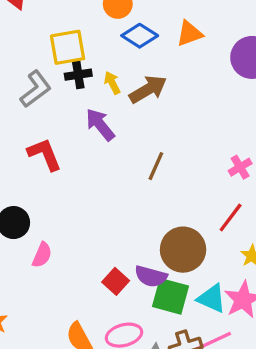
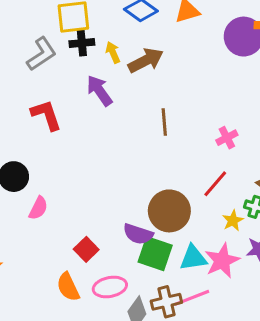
brown line: (156, 166) -> (164, 122), moved, turned -32
red square: (116, 281) -> (86, 249), moved
cyan triangle: (212, 298) -> (193, 258), turned -36

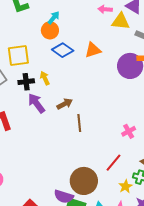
black cross: (82, 43) -> (26, 82), moved
brown arrow: (146, 60) -> (65, 104), moved, size x0.7
pink cross: (227, 138) -> (129, 131), moved

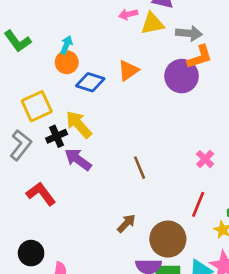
yellow arrow: (45, 78) -> (79, 124), size x1.6
brown arrow: (65, 104) -> (126, 223), moved

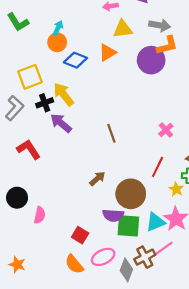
yellow triangle: (152, 23) -> (123, 29), moved

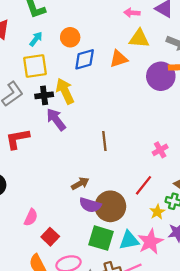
cyan arrow: (58, 28) -> (36, 39), moved
blue diamond: (75, 60) -> (85, 59), turned -50
red L-shape: (29, 149) -> (17, 139), turned -80
pink semicircle: (40, 215) -> (31, 217), moved
purple semicircle: (113, 215) -> (90, 205), moved

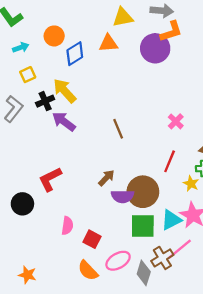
cyan arrow: (36, 39) -> (21, 47), turned 49
orange triangle: (119, 59) -> (108, 43), turned 30
yellow square: (35, 66) -> (28, 75), size x0.6
red L-shape: (17, 139) -> (50, 179), moved

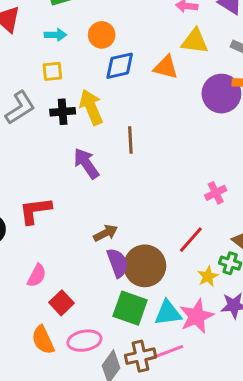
purple arrow: (64, 121) -> (86, 163), moved
brown line: (118, 129) -> (130, 140), moved
purple semicircle: (122, 196) -> (118, 263), turned -130

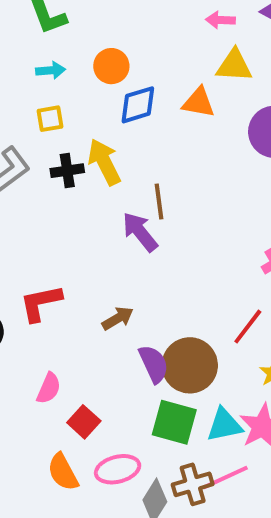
purple arrow: (86, 163) -> (140, 232), moved
brown arrow: (106, 233) -> (118, 318), moved

